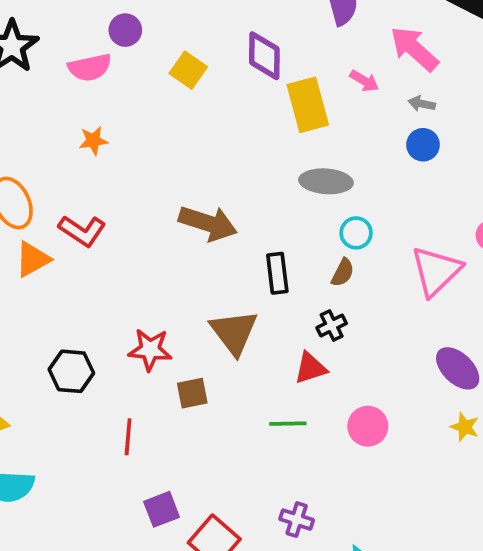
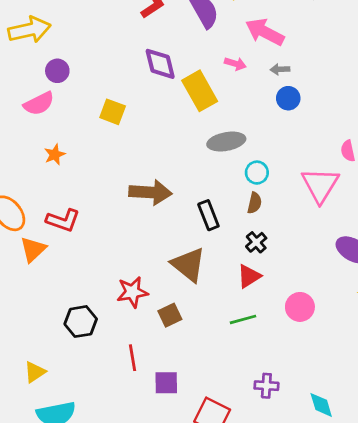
yellow square: (188, 70) -> (113, 112), moved
purple square: (162, 509) -> (166, 383), moved, turned 35

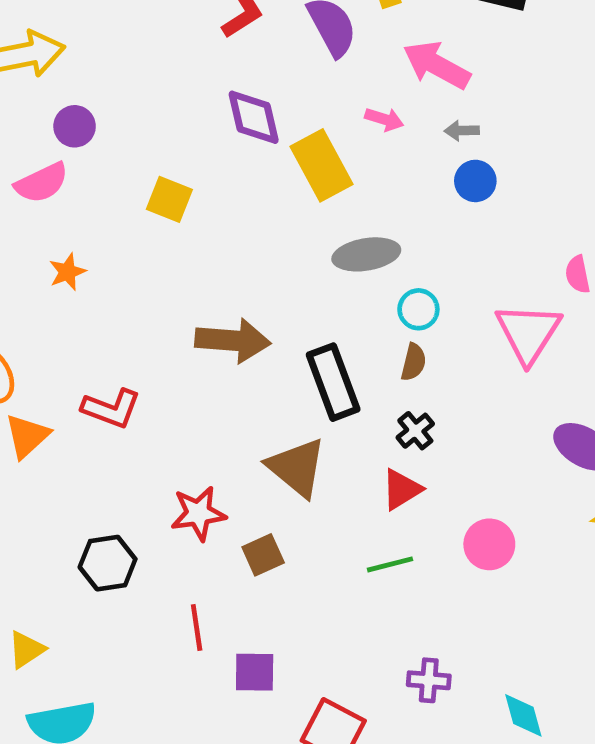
black rectangle: (208, 215) -> (333, 382), size x1.4
red L-shape: (63, 220) -> (111, 409), moved

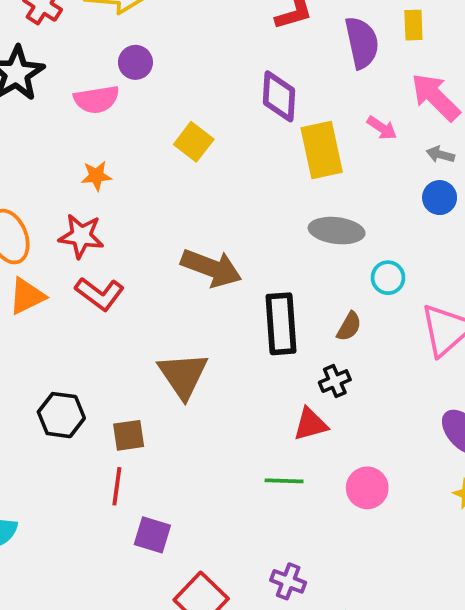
cyan circle: (418, 309) -> (388, 278), moved
brown triangle: (297, 467) -> (183, 375), moved
red star: (198, 513) -> (81, 236), moved
brown square: (263, 555) -> (129, 435), moved

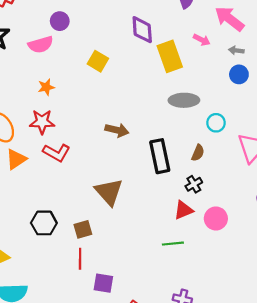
brown arrow: (211, 268) -> (117, 130), size x0.7
pink circle: (367, 488) -> (216, 218), moved

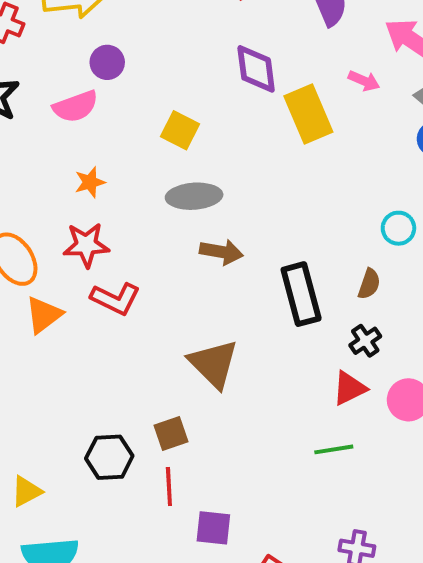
gray ellipse: (184, 100) -> (194, 196), moved
black hexagon: (44, 223) -> (109, 457), moved

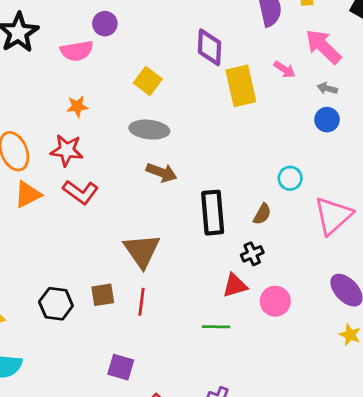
red line: (169, 486) -> (142, 302), moved

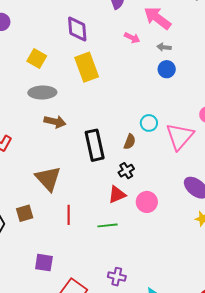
yellow rectangle: (241, 86) -> (87, 67), moved
cyan circle: (290, 178) -> (149, 123), moved
red line: (142, 302) -> (69, 215), moved

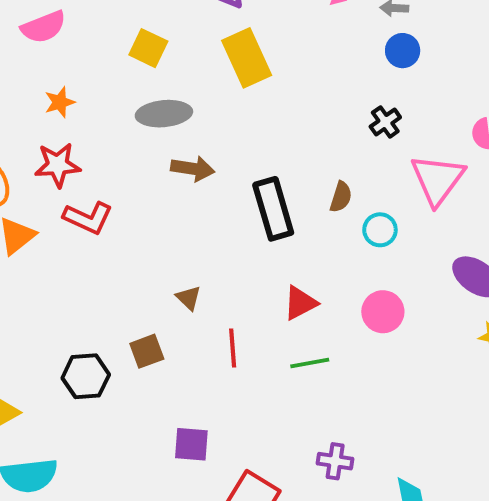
cyan circle: (149, 123) -> (380, 230), moved
black cross: (126, 171) -> (385, 122), moved
brown triangle: (48, 179) -> (189, 298), moved, size x0.5
red triangle: (117, 195) -> (300, 303), moved

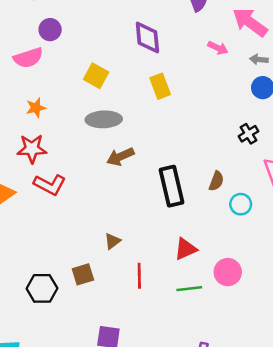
yellow rectangle: (247, 58) -> (160, 86), size x0.7
brown arrow: (193, 169) -> (120, 157), turned 144
brown triangle: (189, 298) -> (112, 241), turned 36
pink circle: (383, 312) -> (228, 272), moved

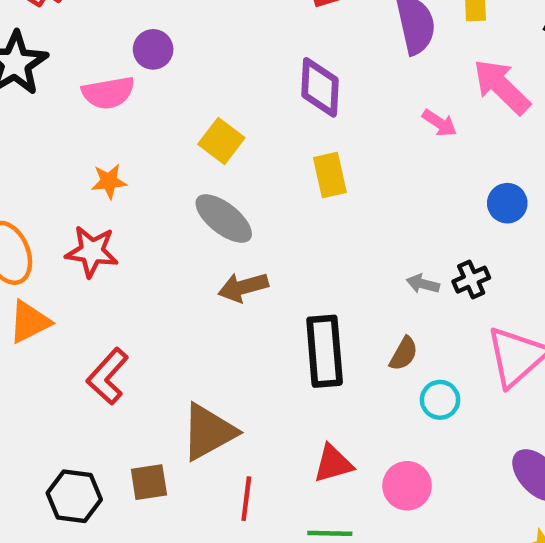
gray arrow: (259, 59) -> (423, 284), moved
gray ellipse: (104, 119) -> (224, 219), turned 32
red L-shape: (50, 185) -> (108, 376), moved, turned 96
brown triangle: (112, 241) -> (208, 432), size x2.0
pink circle: (228, 272) -> (407, 486), moved

